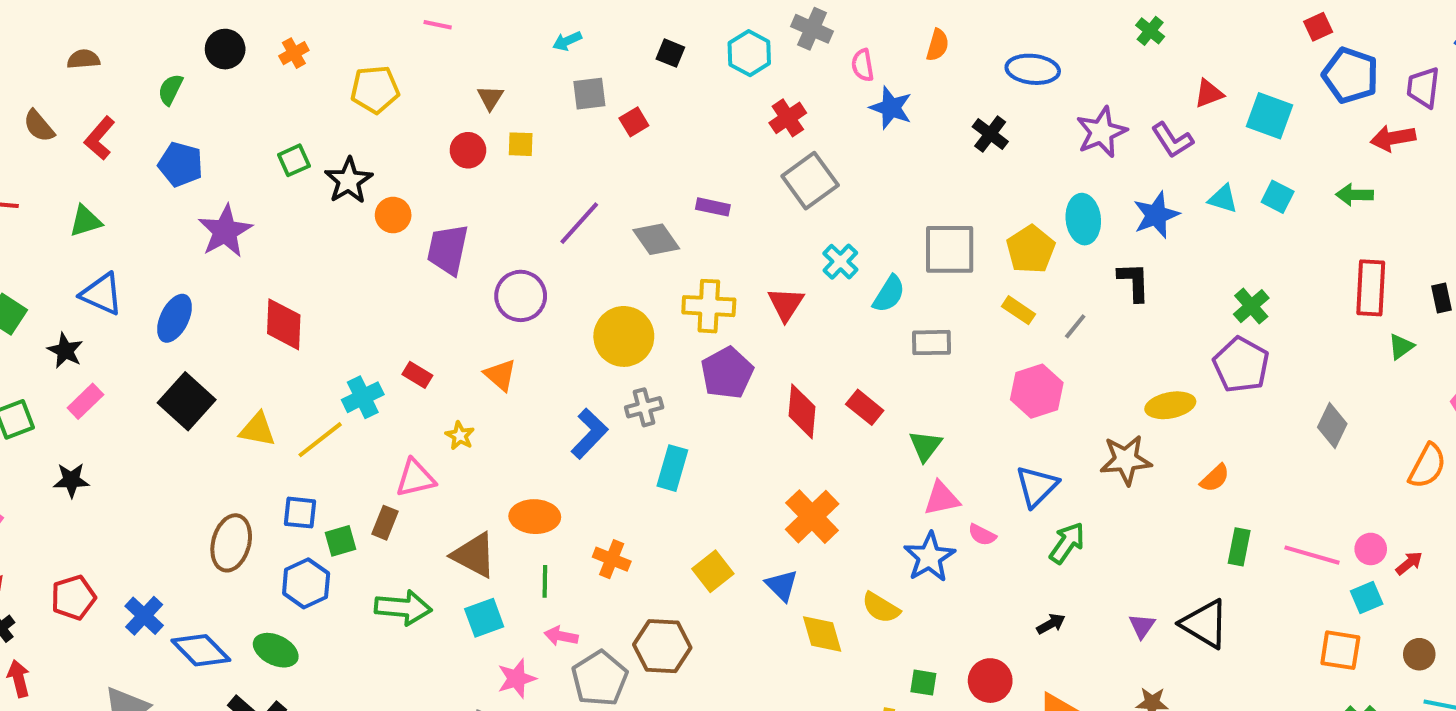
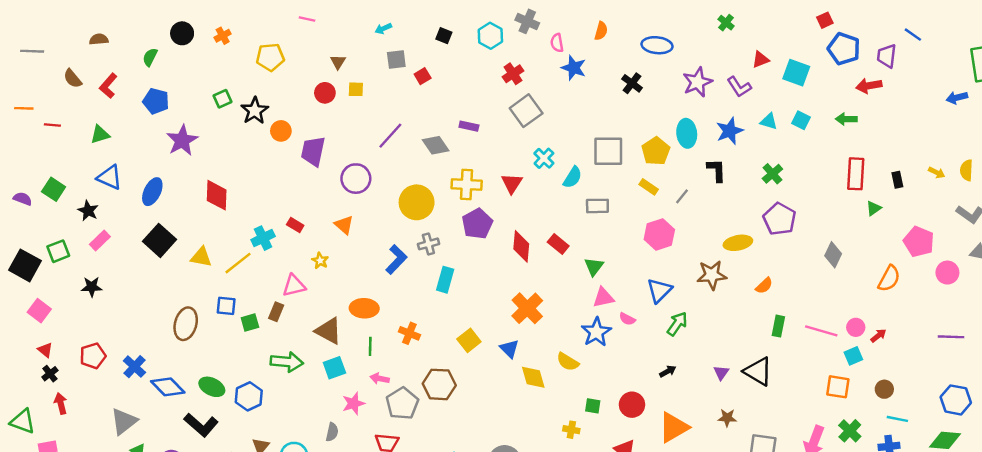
green cross: (1251, 306) -> (772, 174), moved
blue hexagon: (306, 583) -> (249, 396), moved

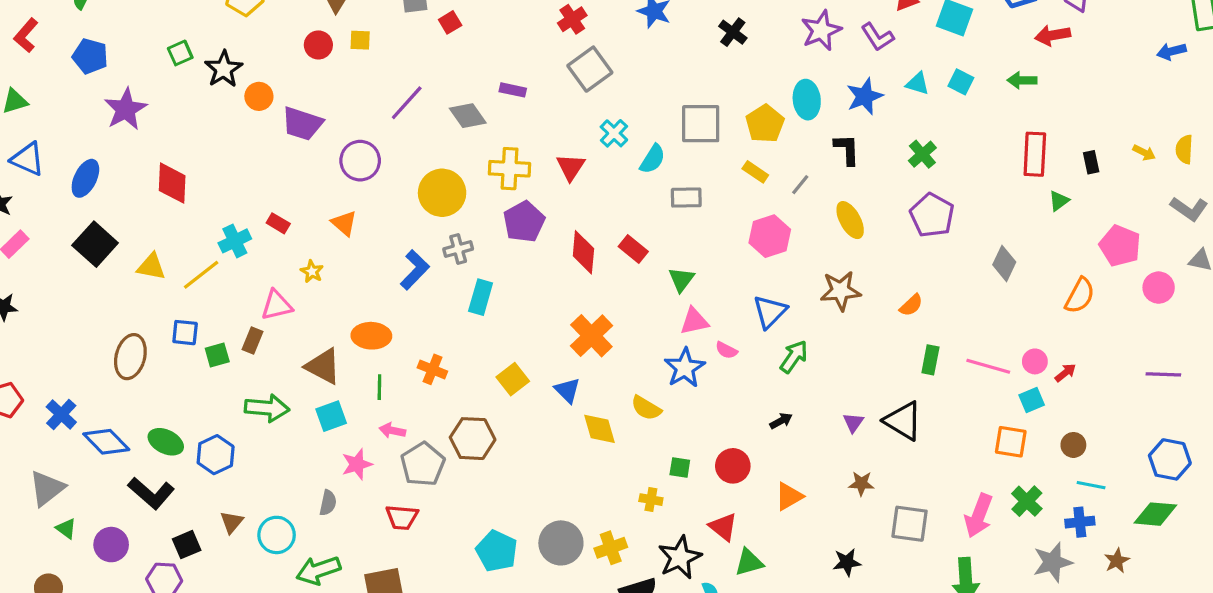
purple trapezoid: (313, 151) -> (302, 124), turned -84
yellow ellipse: (738, 243) -> (850, 220), moved, turned 72
orange triangle: (674, 427) -> (789, 496), size x0.7

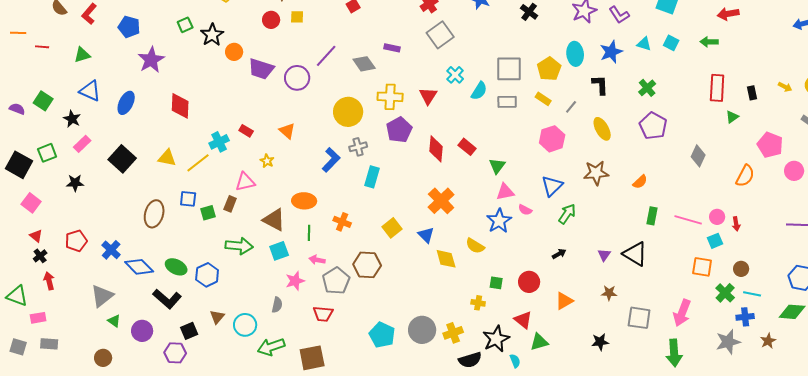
purple circle: (360, 161) -> (297, 78), moved
gray rectangle: (686, 198) -> (507, 102), moved
black square: (95, 244) -> (122, 159), moved
red arrow: (1065, 373) -> (736, 224), turned 120
green cross: (1027, 501) -> (725, 293), moved

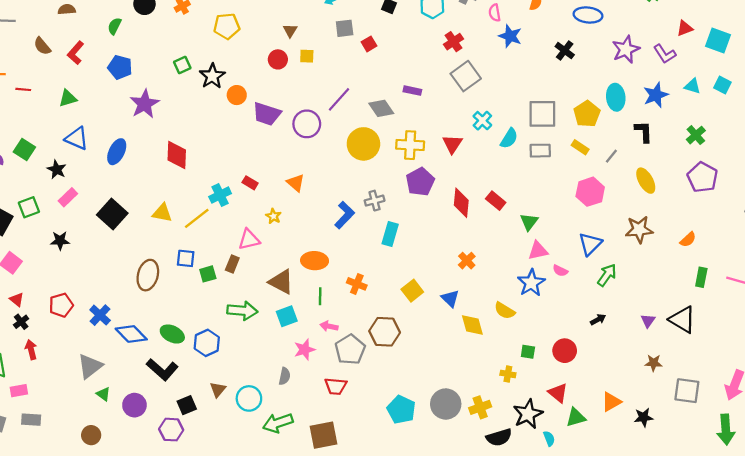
yellow circle: (348, 112) -> (363, 144), moved
orange cross: (441, 201) -> (467, 261), size x0.6
orange triangle: (564, 301) -> (611, 402), moved

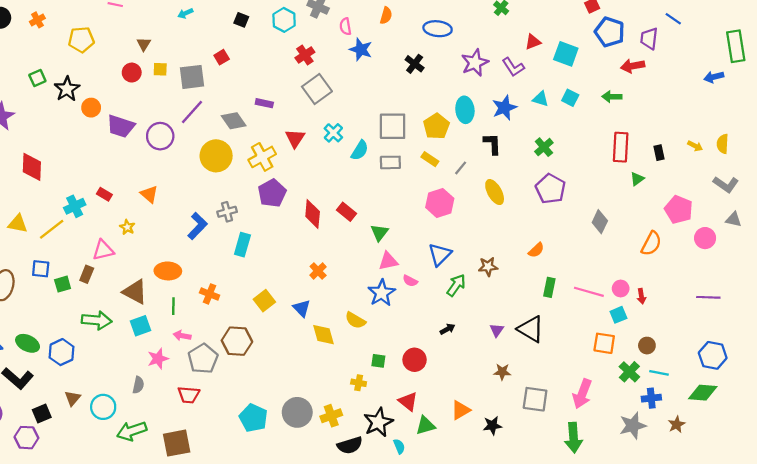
gray square: (345, 28) -> (192, 77), moved, size x1.4
red triangle: (452, 144) -> (295, 138), moved
yellow cross: (410, 145) -> (262, 157), turned -32
brown star: (639, 230) -> (488, 267), moved, size x0.7

